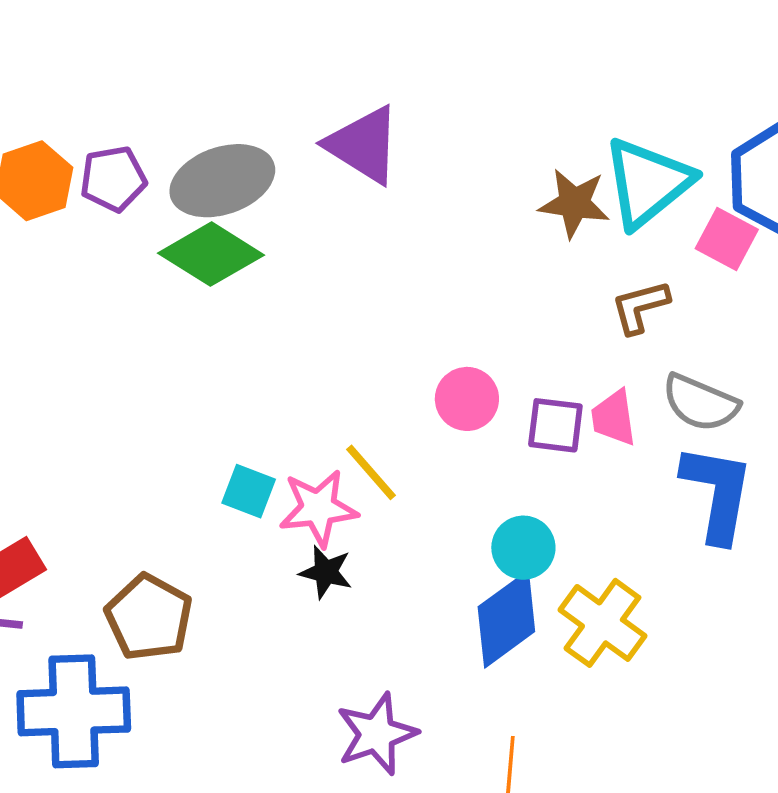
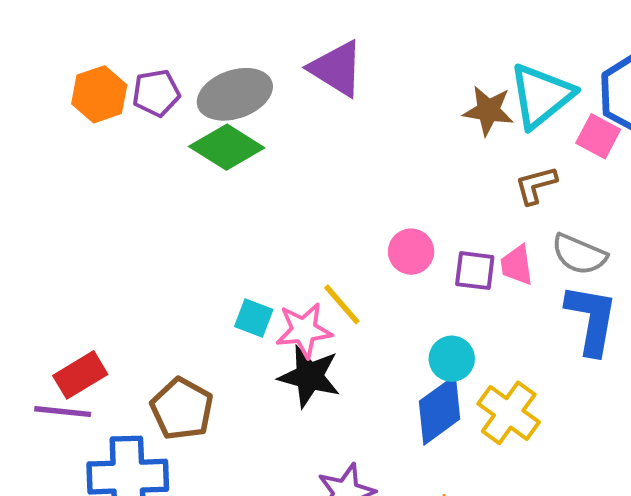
black star: (326, 572) -> (309, 376), size x1.6

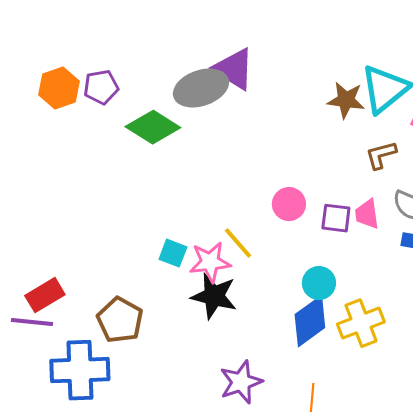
gray ellipse: (235, 94) -> (201, 88), moved
yellow cross: (509, 413) -> (361, 323), turned 33

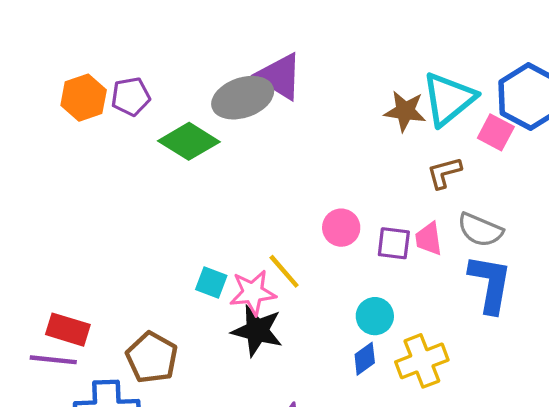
red rectangle: (45, 295) -> (68, 330), turned 48
blue diamond: (310, 321) -> (365, 359), size x0.6

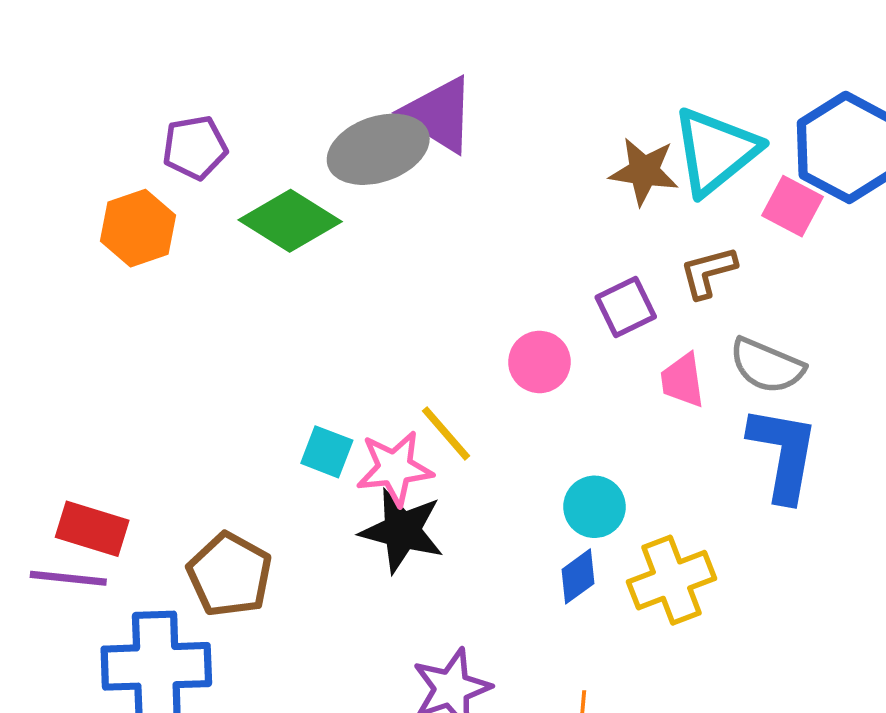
orange hexagon: (84, 98) -> (138, 228), moved
purple square: (394, 243) -> (626, 307), moved, turned -33

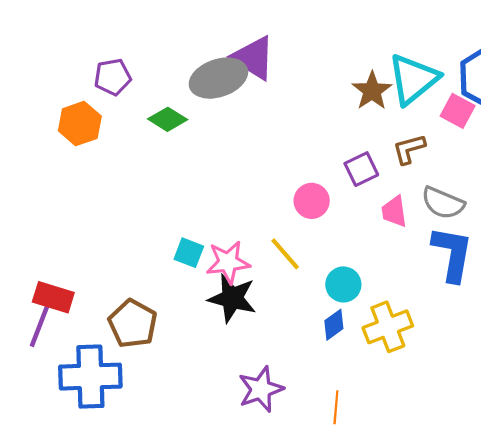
brown star: (644, 171) -> (372, 91), turned 30
green diamond: (290, 221) -> (168, 119), size x0.7
yellow line: (446, 433) -> (285, 254), moved
purple line: (68, 578) -> (40, 326), turned -75

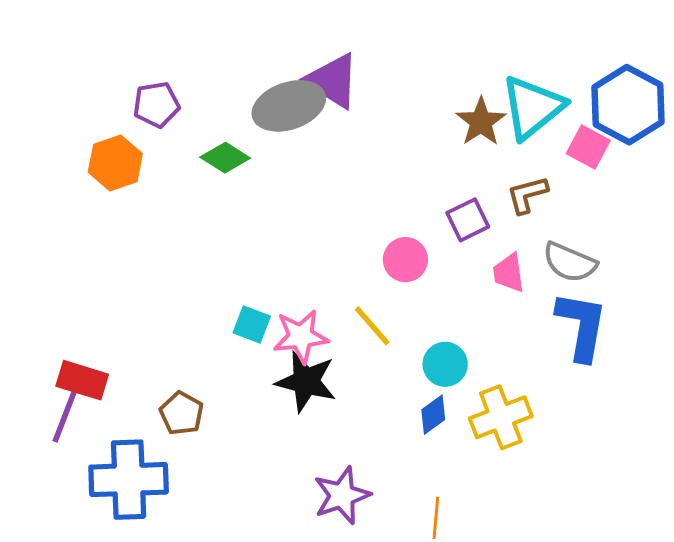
brown pentagon: (133, 324) -> (182, 413), size x0.7

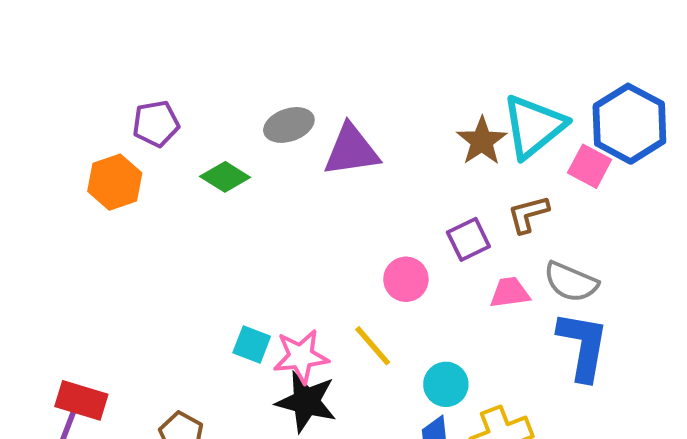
purple triangle: (333, 81) -> (351, 150), moved, turned -40
gray ellipse: (289, 106) -> (289, 125), size x0.7
pink trapezoid: (509, 273) -> (510, 293), turned 90

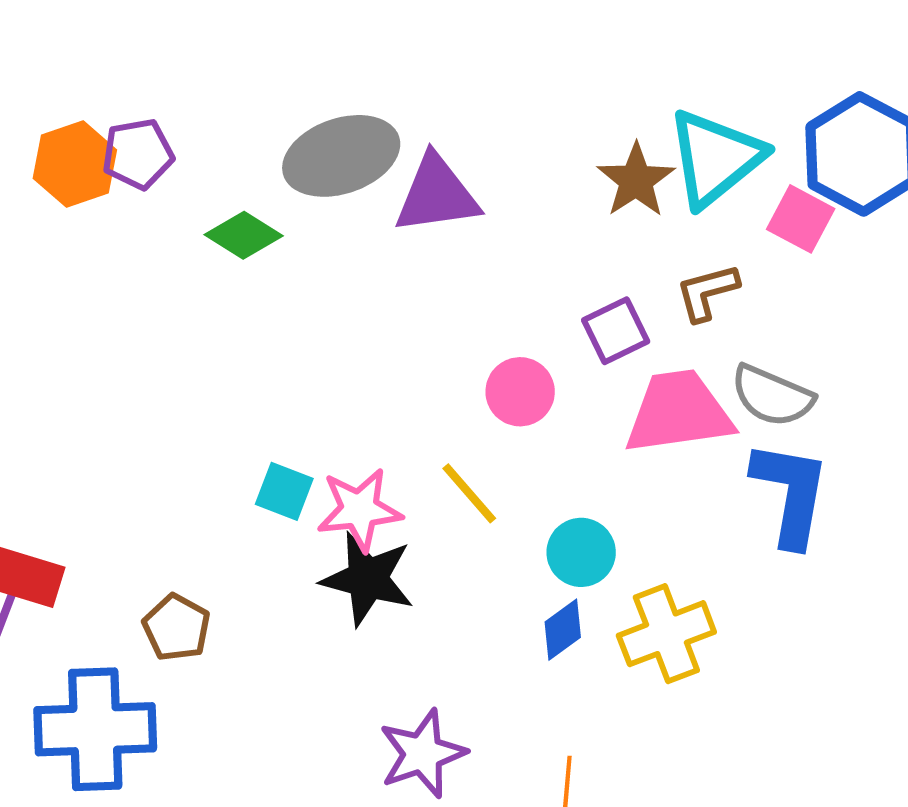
gray ellipse: (289, 125) -> (341, 156), size x1.5
orange hexagon: (115, 182) -> (75, 164), moved
pink trapezoid: (510, 293) -> (679, 412), size x1.8

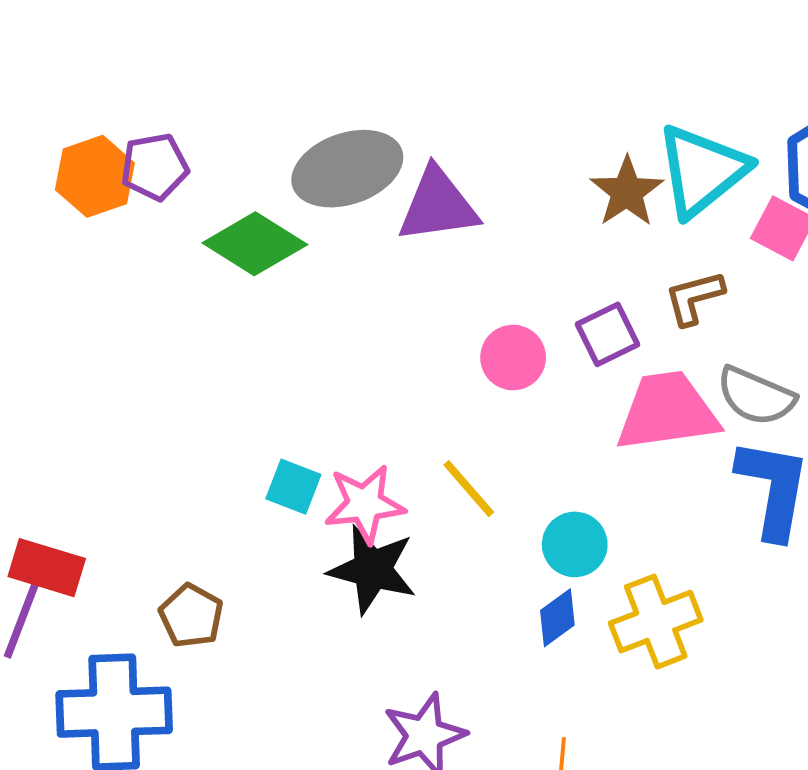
green diamond: (244, 235) -> (255, 244), size x1.4
pink circle: (520, 392) -> (513, 357), moved

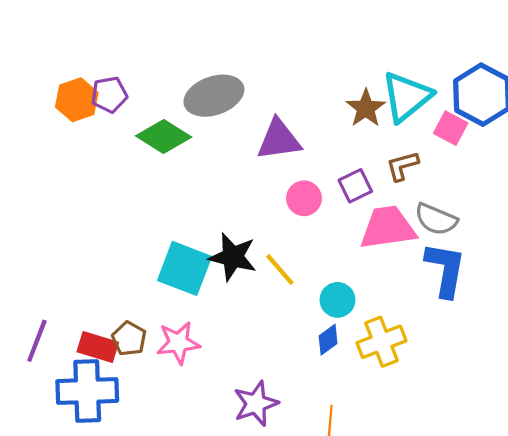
purple triangle: (438, 205) -> (279, 140), moved
cyan square: (293, 487) -> (185, 268), size x1.8
pink star: (365, 504) -> (178, 343), moved
red rectangle: (47, 568) -> (98, 347), moved
black star: (372, 570) -> (233, 257), moved

